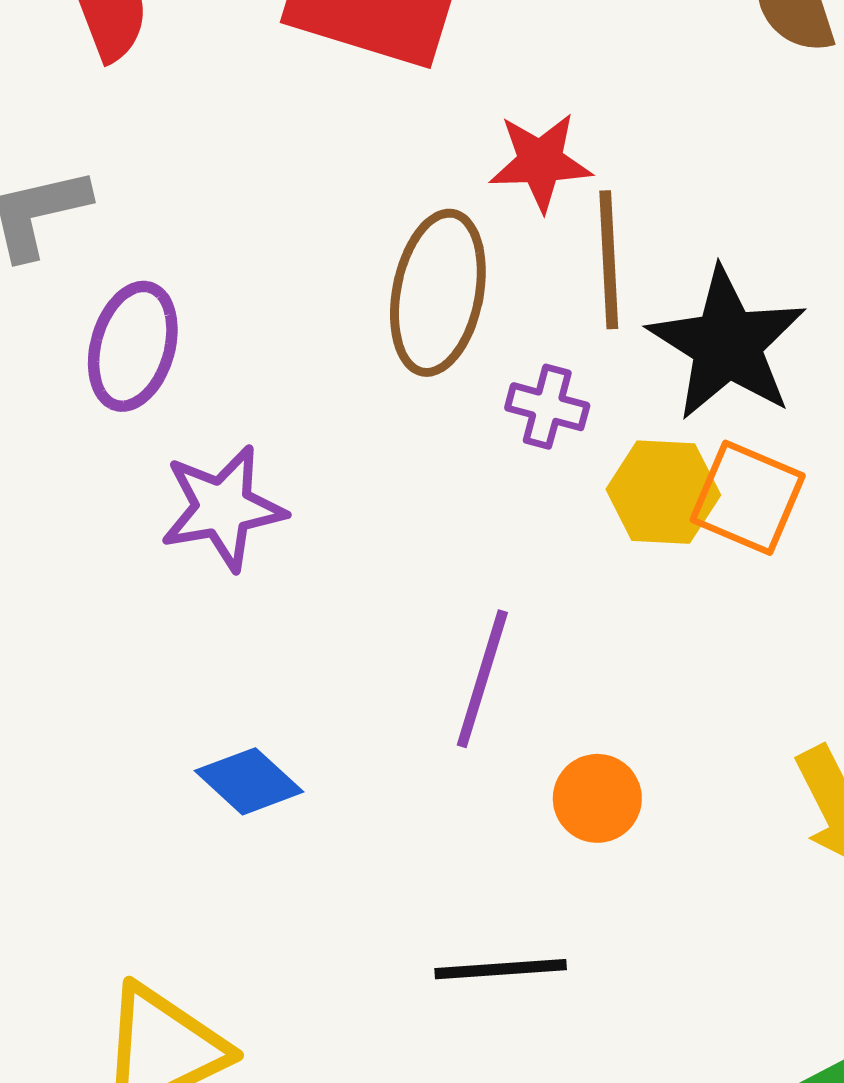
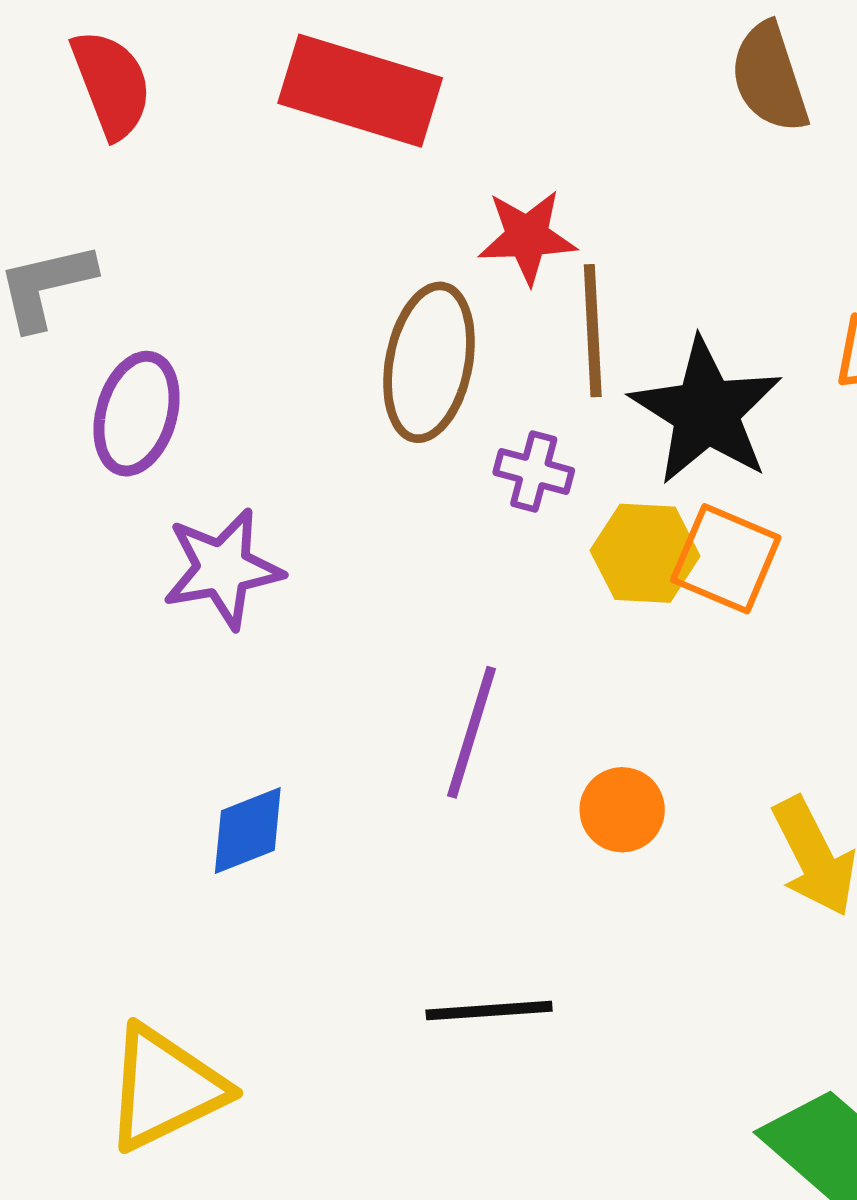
blue diamond: (249, 781) -> (248, 830), turned -64
orange circle: (597, 798) -> (622, 810), moved

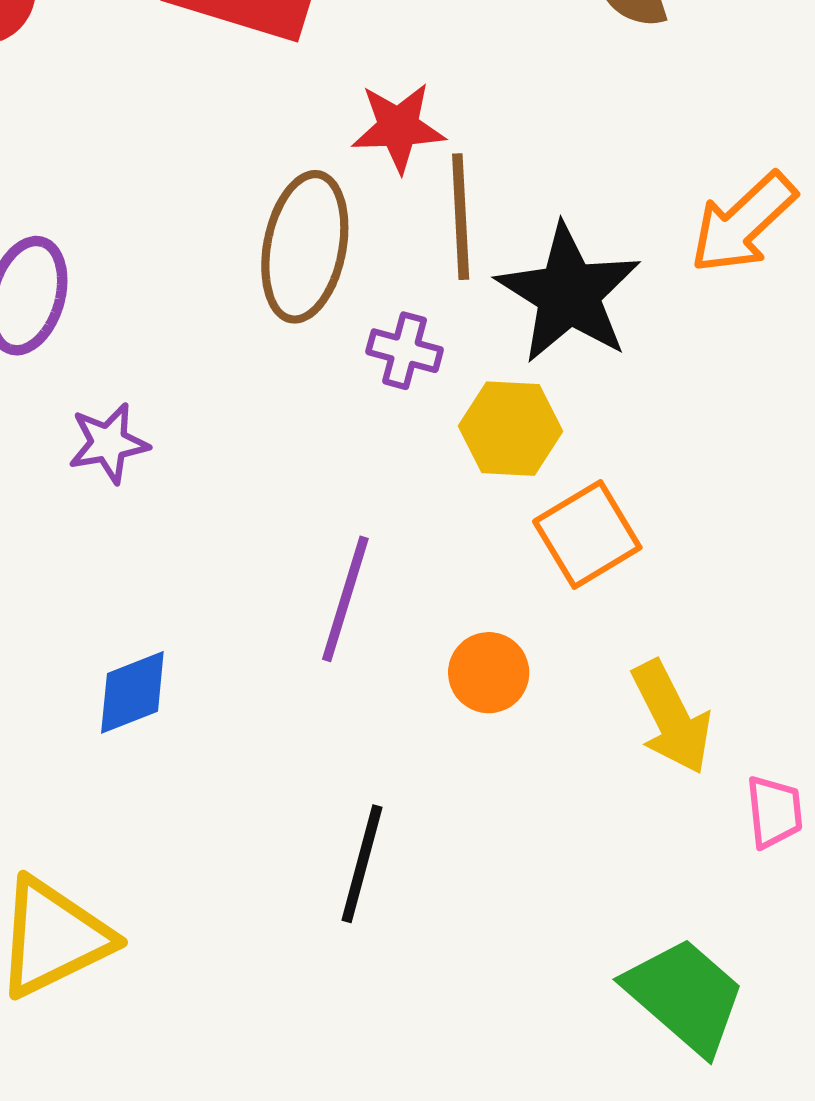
orange square: (726, 559) -> (587, 535), moved, turned 36
purple star: (223, 569) -> (109, 443), size x0.7
black line: (489, 1011) -> (362, 864), turned -71

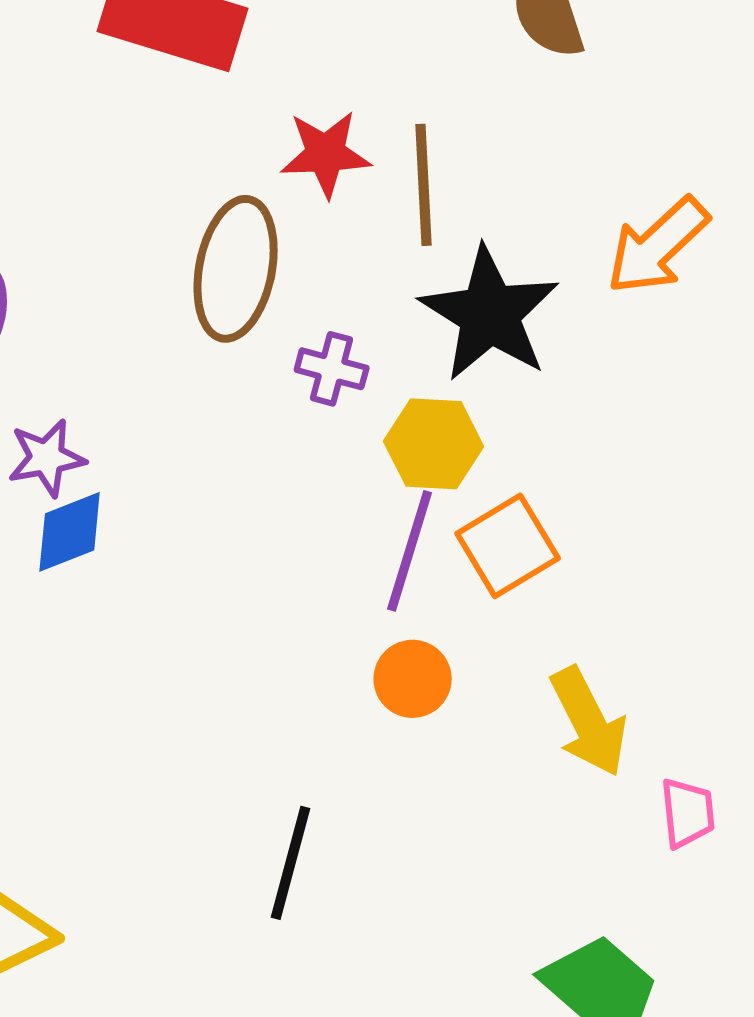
brown line: (461, 217) -> (424, 185), moved
purple line: (345, 599) -> (410, 551), moved
blue diamond: (132, 692) -> (70, 532), moved

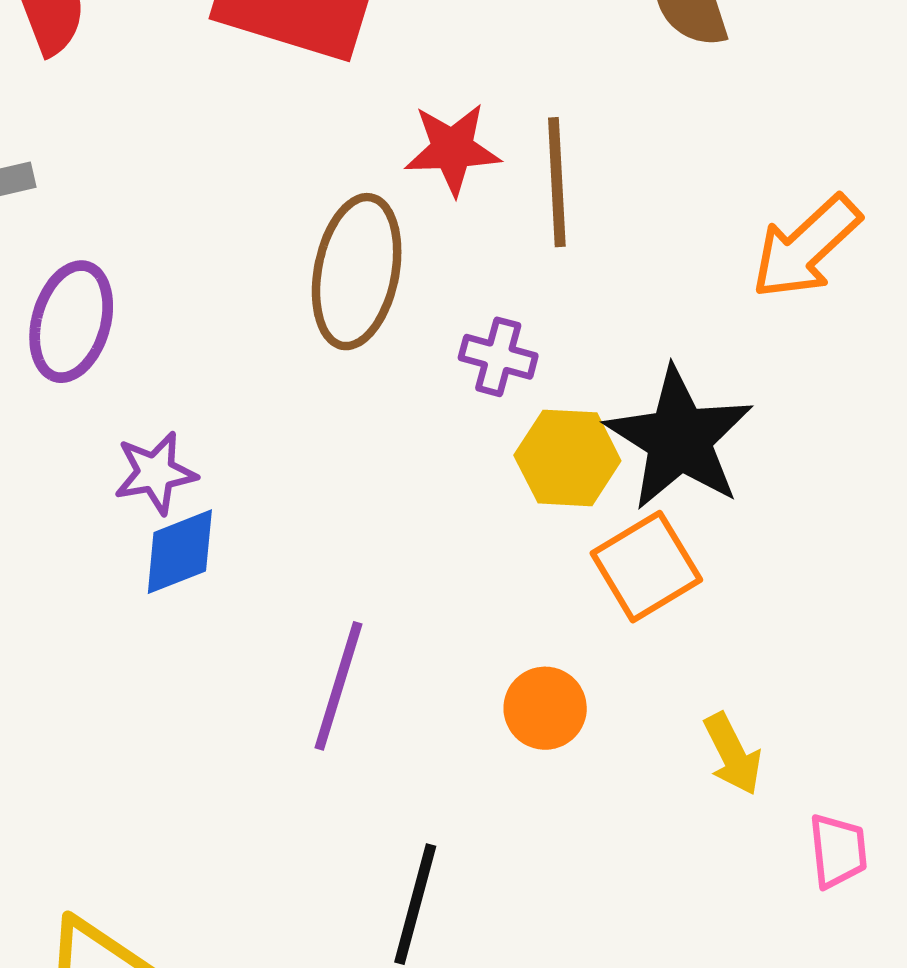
black star: (490, 314) -> (679, 439), moved
purple cross: (332, 369) -> (498, 357), moved
purple line: (410, 551) -> (338, 686), moved
yellow arrow: (589, 722) -> (733, 754), size x0.7

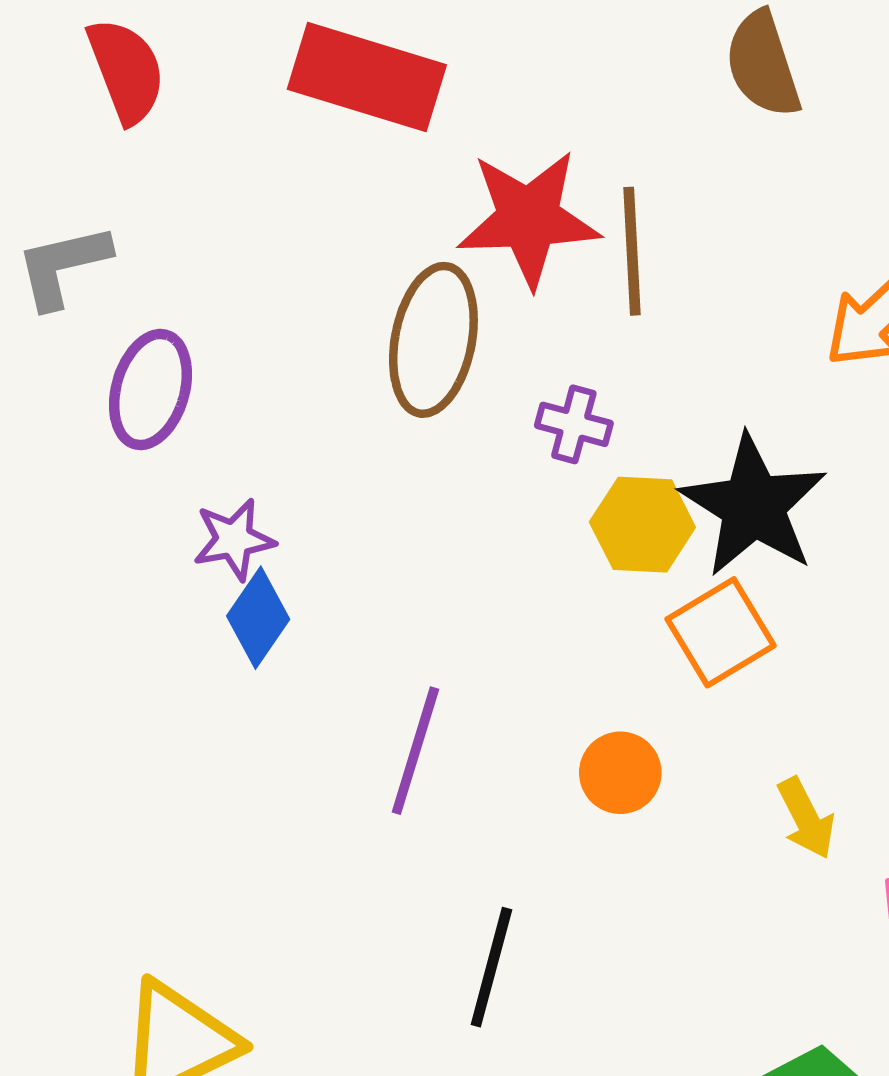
red star: (452, 149) -> (528, 218), size x1.5
blue diamond: (180, 552) -> (258, 618), turned -34

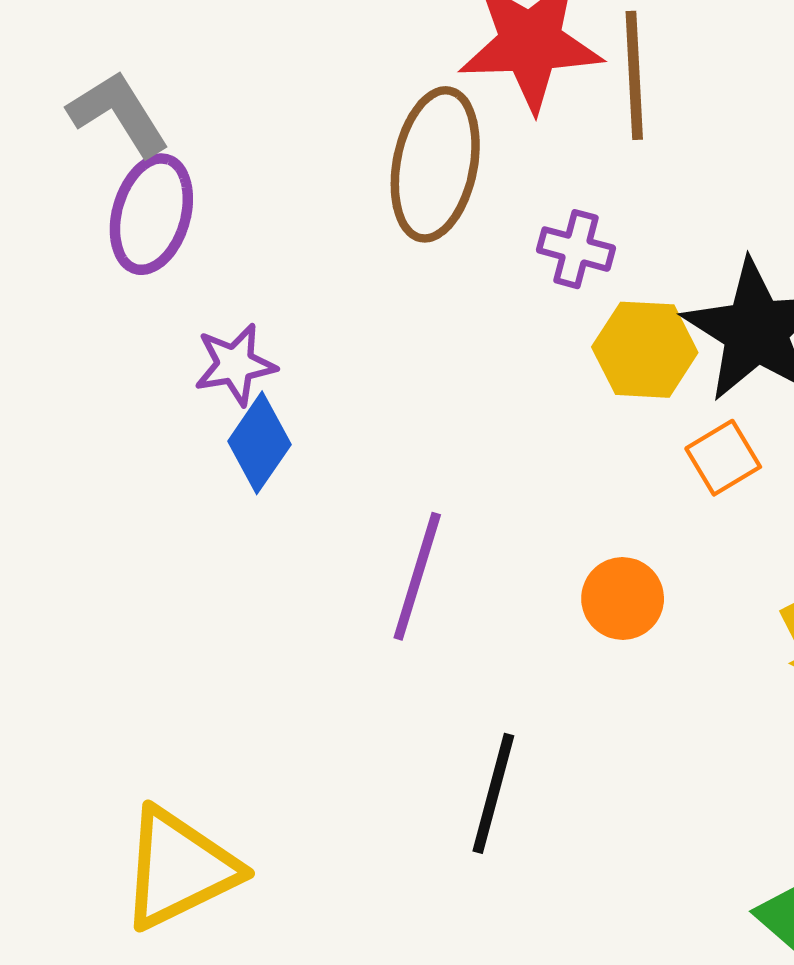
gray L-shape: (63, 266) -> (119, 114), moved, turned 71
orange square: (721, 632) -> (723, 458), size x0.7

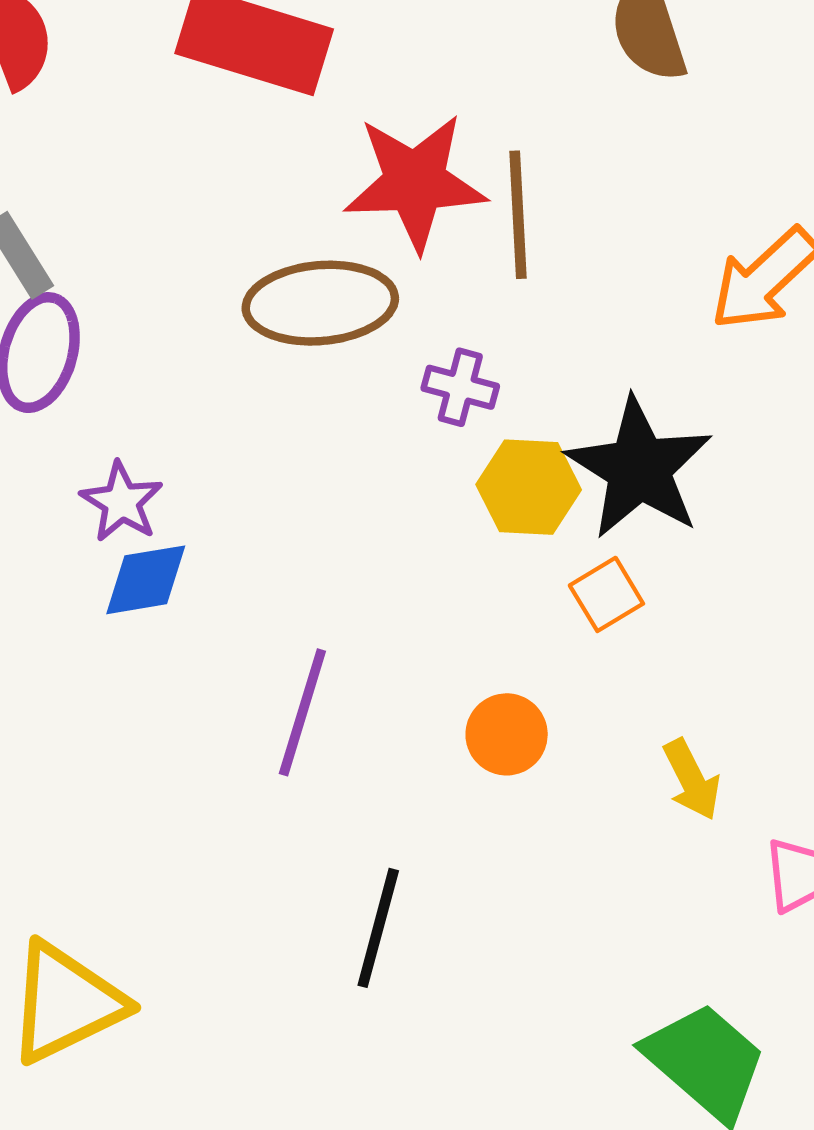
brown ellipse: (435, 164) -> (320, 303), turned 74
purple star: (235, 365) -> (122, 502), turned -30
blue diamond: (259, 443) -> (146, 580), turned 46

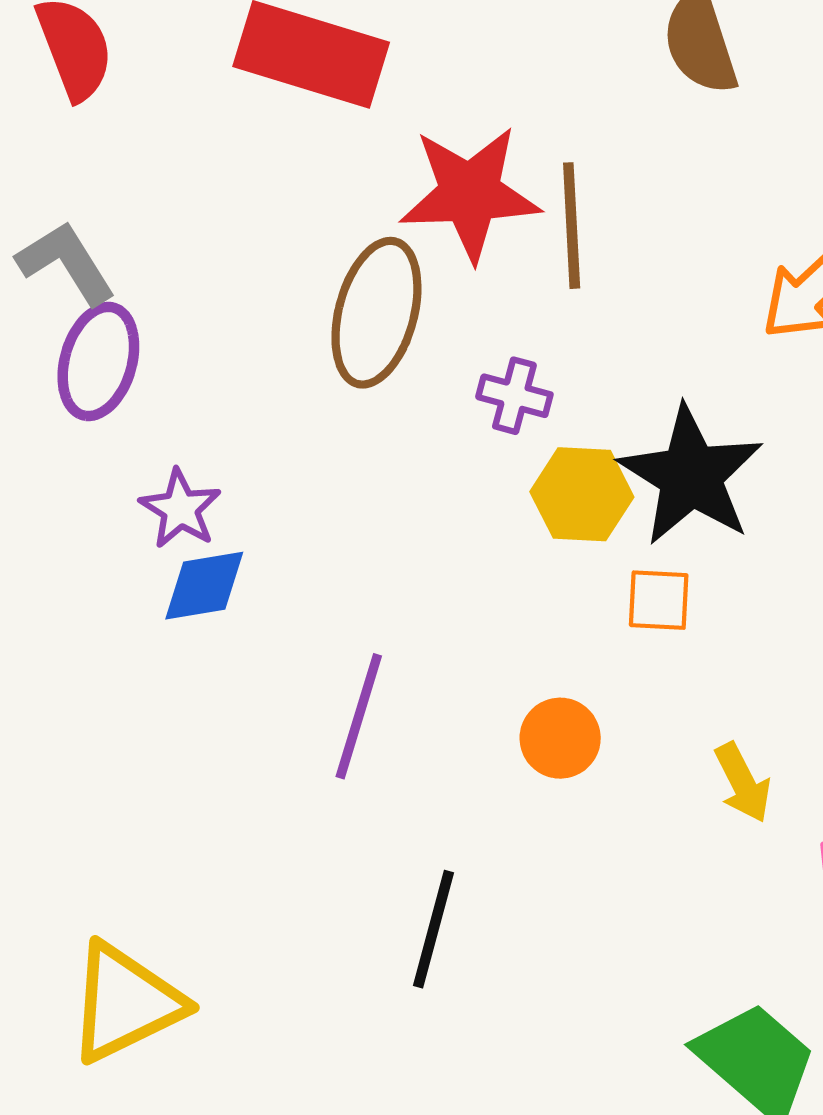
brown ellipse: (320, 303) -> (376, 313), turned -70
orange square: (606, 594) -> (659, 600), turned 34

